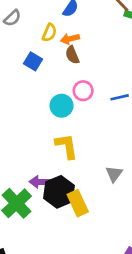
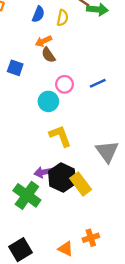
yellow semicircle: (49, 33) -> (63, 18), moved
gray triangle: (114, 174) -> (107, 151), size x1.5

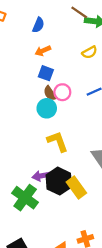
yellow semicircle: (63, 18) -> (90, 52), moved, turned 49
brown semicircle: (48, 55) -> (50, 93), moved
blue square: (15, 68) -> (46, 73), moved

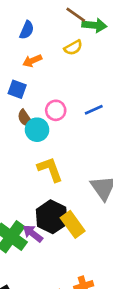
yellow semicircle: (90, 52) -> (73, 48), moved
blue square: (46, 73) -> (17, 89), moved
brown semicircle: (50, 93) -> (25, 119), moved
purple arrow: (41, 176) -> (33, 233), moved, turned 48

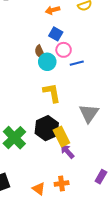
blue square: (17, 89) -> (56, 34), moved
blue line: (94, 110) -> (77, 63), moved
purple arrow: (33, 233) -> (67, 151), moved

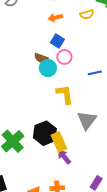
brown semicircle: (40, 52) -> (41, 58), turned -48
blue line: (77, 63) -> (95, 73), moved
yellow L-shape: (52, 93) -> (65, 94), moved

